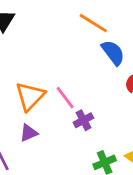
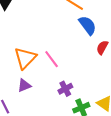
purple cross: (83, 120) -> (65, 89), moved

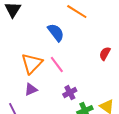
blue semicircle: (88, 25) -> (56, 33), moved

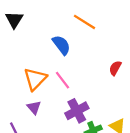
purple triangle: (31, 90) -> (34, 107), turned -48
purple cross: (70, 93) -> (77, 111), size x1.5

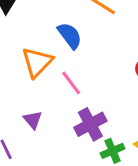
orange triangle: (35, 79) -> (37, 62), moved

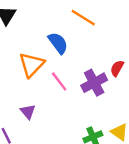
purple cross: (90, 124) -> (94, 83), moved

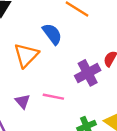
pink line: (59, 81) -> (53, 97), moved, turned -42

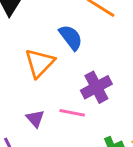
purple cross: (88, 73) -> (96, 87), moved

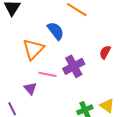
pink line: (72, 113) -> (47, 74), moved

